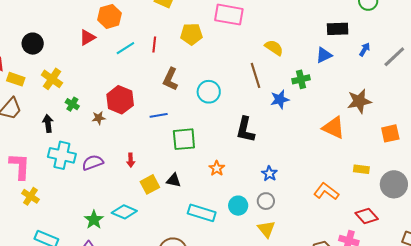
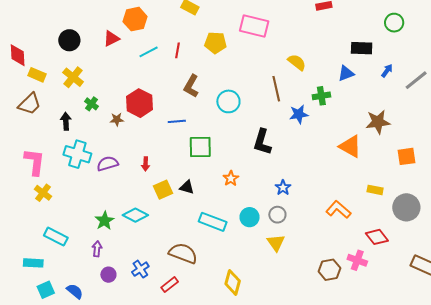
black circle: (33, 44) -> (69, 40), moved

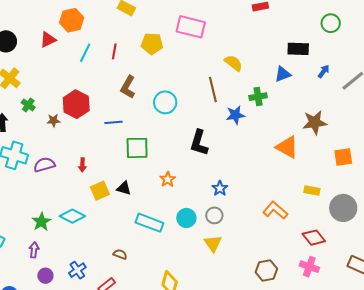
cyan line: (149, 52) -> (85, 53), turned -36
brown semicircle: (183, 253) -> (120, 254), size x0.5
pink cross: (357, 260) -> (309, 267), moved

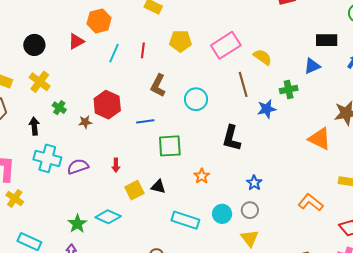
pink rectangle: (191, 27) -> (226, 45), moved, turned -44

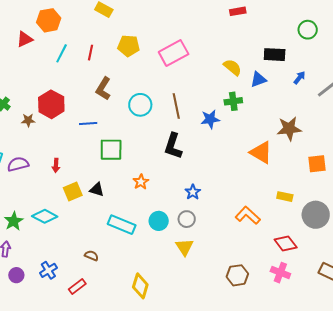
yellow semicircle: (263, 57) -> (232, 67), moved
brown line: (243, 84) -> (176, 106), moved

